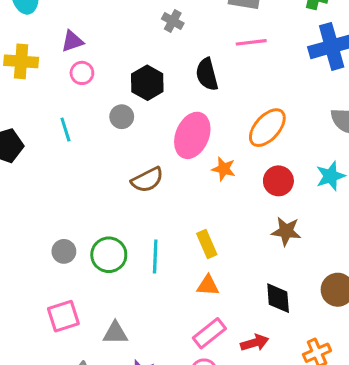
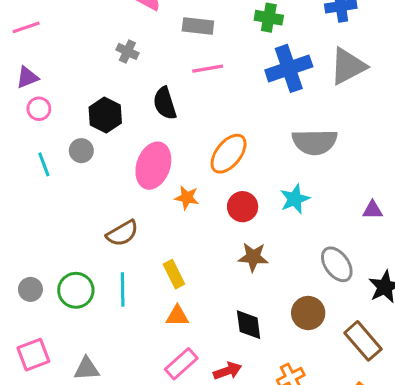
cyan line: (65, 130) -> (44, 164), moved
brown semicircle: (147, 180) -> (122, 233), moved

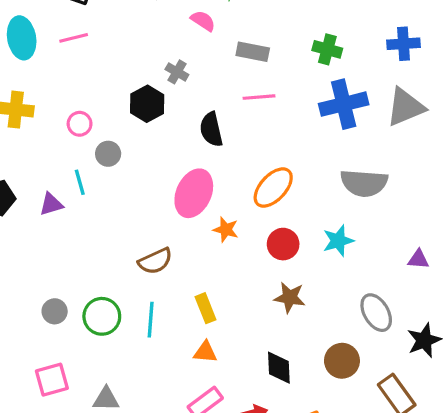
purple triangle: (27, 77) -> (51, 204), moved
black hexagon: (105, 115) -> (147, 104), moved
gray circle: (81, 151) -> (108, 154), moved

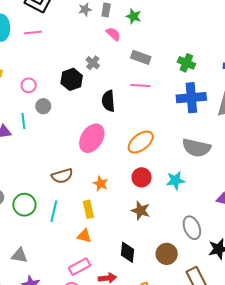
orange star: (226, 230) -> (100, 184), moved

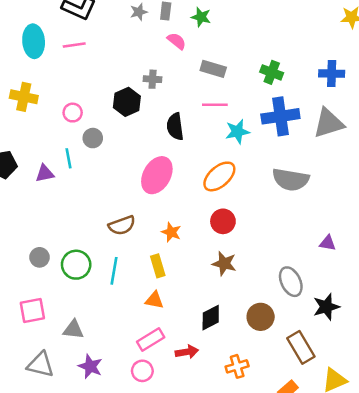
gray cross: (93, 63) -> (153, 79), turned -32
cyan star: (175, 180) -> (237, 132), moved
black diamond: (128, 252) -> (211, 318), turned 60

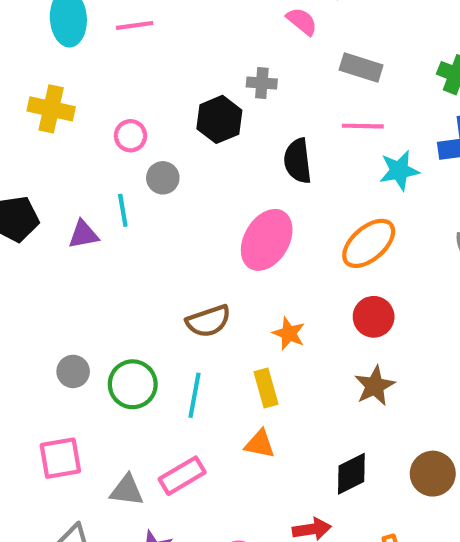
brown star: (224, 264) -> (375, 386), turned 30
pink rectangle: (151, 339) -> (182, 476), moved

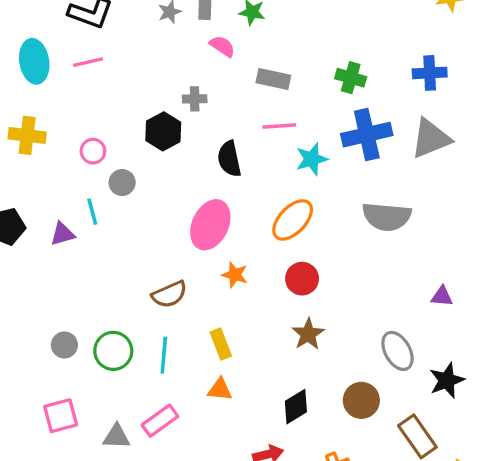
orange star: (289, 333) -> (235, 275), moved

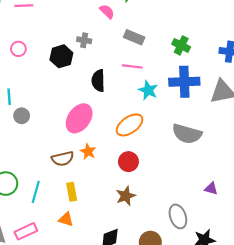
pink circle: (93, 151) -> (18, 49), moved
cyan star: (312, 159) -> (148, 90), turned 30
gray circle: (122, 183) -> (22, 116), moved
brown semicircle: (169, 294) -> (63, 159), moved

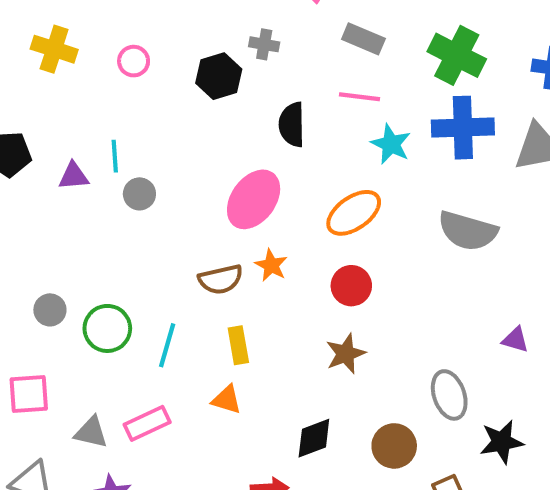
green cross: (181, 45) -> (457, 55), size x1.5

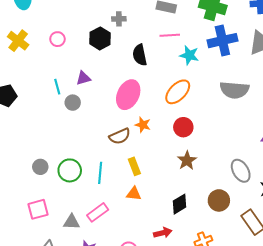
yellow cross: (54, 49) -> (18, 41), turned 30
purple triangle: (74, 176) -> (83, 78), moved

